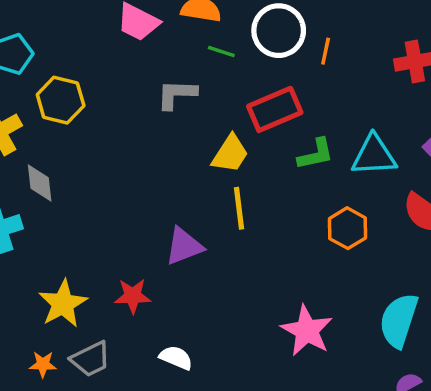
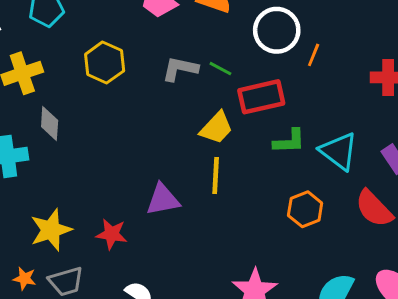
green line: (221, 52) -> (220, 69), moved
yellow hexagon: (61, 100) -> (105, 63), moved
cyan triangle: (374, 155) -> (339, 151), turned 30

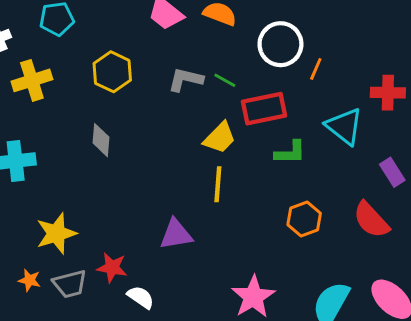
gray diamond: (50, 124) -> (101, 140), moved
cyan triangle: (339, 151) -> (344, 126), moved
purple triangle: (163, 199) -> (176, 234), moved
red star: (112, 234) -> (112, 268), moved

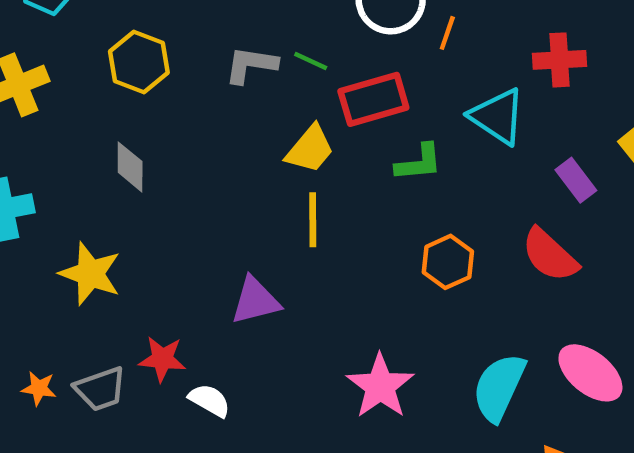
yellow star: (56, 233) -> (90, 274), moved, turned -30

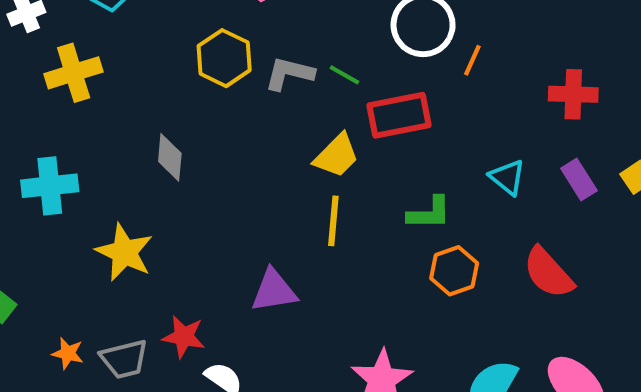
yellow hexagon: (139, 62) -> (224, 58), moved
cyan triangle: (498, 116) -> (507, 177), moved, size x0.7
green L-shape: (419, 163) -> (429, 213), moved
purple rectangle: (576, 180) -> (579, 180), moved

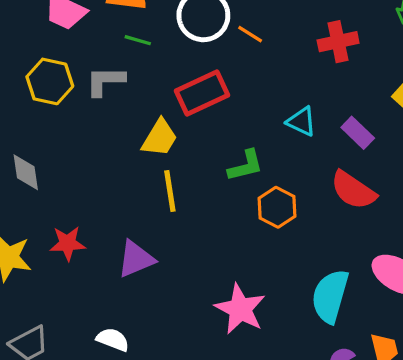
orange line: (472, 60) -> (250, 34), turned -68
green line: (344, 75) -> (138, 40), moved
purple rectangle: (579, 180) -> (358, 133), moved
red star: (184, 337) -> (68, 243), moved

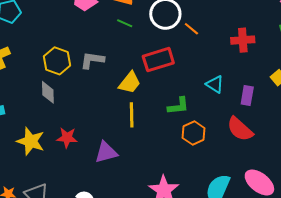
yellow hexagon: (50, 81) -> (57, 61), moved
gray L-shape: (105, 81) -> (92, 60), moved
purple rectangle: (358, 133) -> (247, 96), turned 48

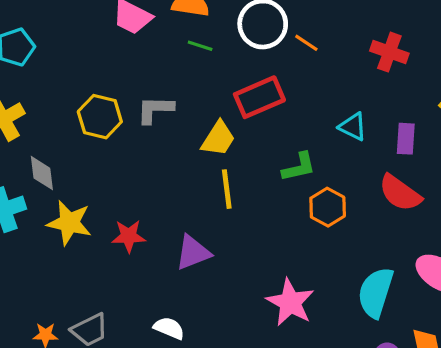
red cross: (243, 40) -> (389, 52), turned 30
gray diamond: (48, 92) -> (42, 173), moved
yellow star: (31, 141) -> (69, 223), moved

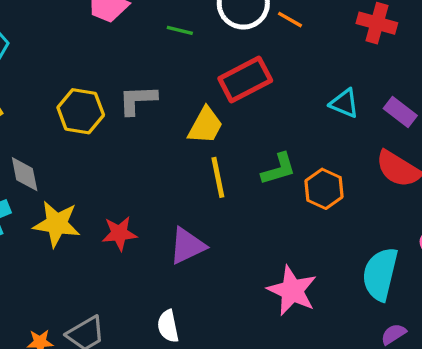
purple rectangle: (406, 139) -> (400, 112), turned -52
green L-shape: (299, 167) -> (279, 169), moved
white semicircle: (169, 328) -> (168, 326), turned -120

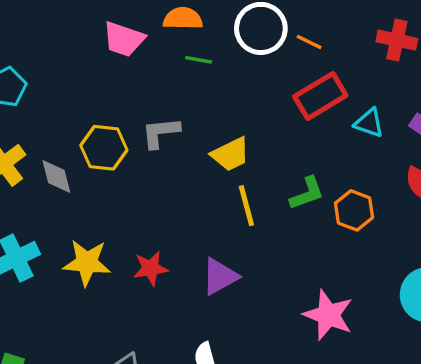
red rectangle: (245, 80) -> (320, 96), moved
yellow trapezoid: (205, 126) -> (230, 154), turned 39
gray diamond: (25, 174) -> (56, 176), moved

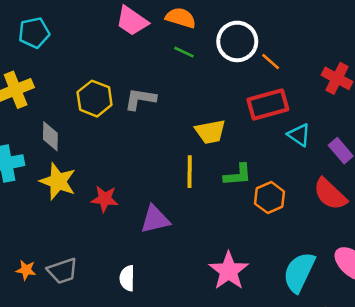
yellow trapezoid: (230, 154) -> (210, 132), moved
gray diamond: (56, 176) -> (50, 136), moved

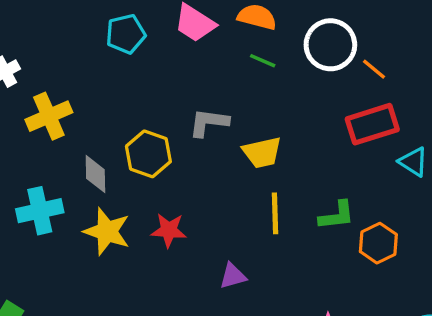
cyan pentagon: (34, 33) -> (126, 34), moved
yellow hexagon: (95, 99) -> (148, 154), moved
yellow trapezoid: (210, 132) -> (262, 152), moved
red star: (105, 199) -> (169, 230), moved
purple triangle: (155, 219) -> (233, 276), size x0.7

